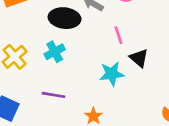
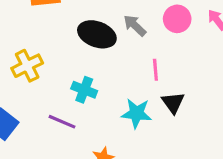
cyan cross: (55, 52) -> (84, 90), moved, turned 36

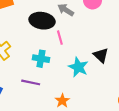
pink line: (155, 70) -> (60, 38), moved
cyan star: (136, 113) -> (78, 67), turned 30

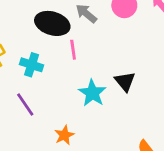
cyan cross: (41, 59) -> (32, 65), moved
purple line: (31, 82) -> (25, 105), turned 36

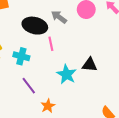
black triangle: (125, 81) -> (90, 65), turned -42
purple line: (25, 105) -> (29, 86), moved

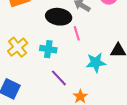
cyan star: (67, 74) -> (96, 63), turned -30

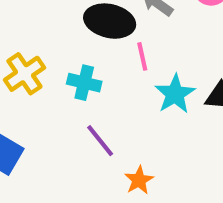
cyan star: (96, 63) -> (175, 94), moved, turned -30

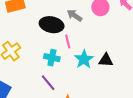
cyan cross: (84, 83) -> (52, 58), moved

